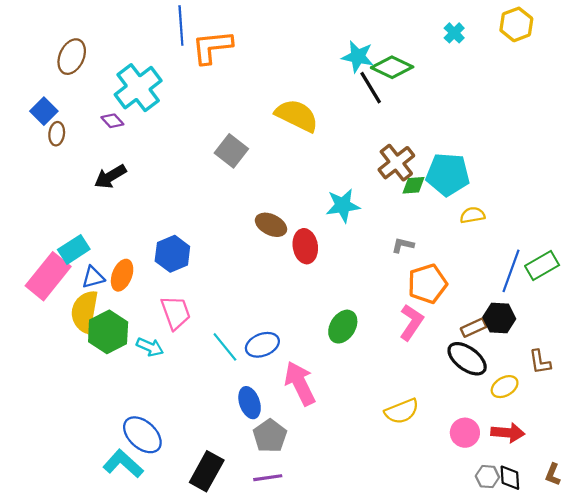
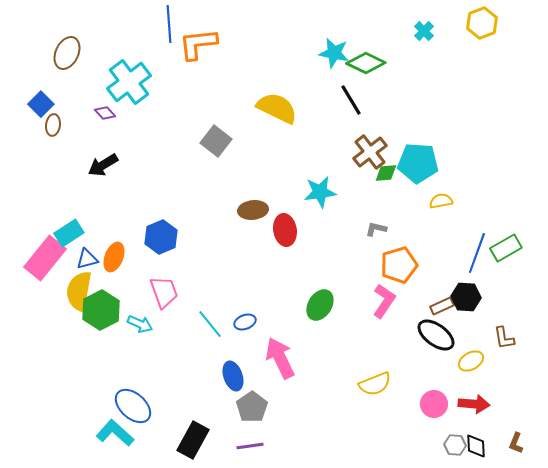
black line: (371, 88) -> (351, 100), moved
brown ellipse: (271, 225) -> (253, 210), turned -32
blue ellipse: (262, 345) -> (245, 322), size x0.7

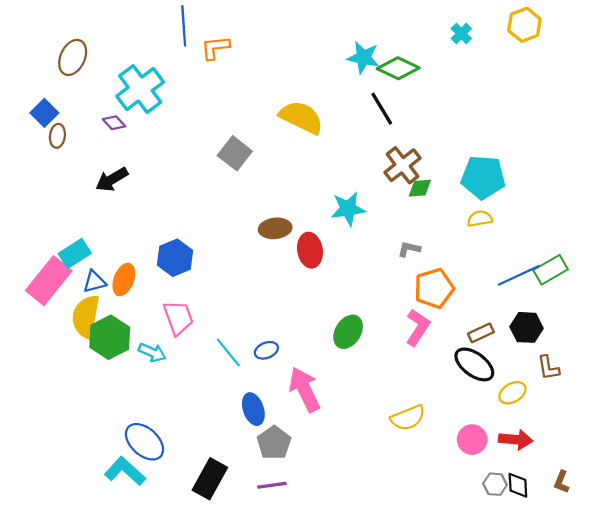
orange L-shape: (198, 44) -> (215, 48), size x0.7
cyan pentagon: (418, 163) -> (483, 177), moved
blue line: (477, 253) -> (519, 275), turned 45
black hexagon: (466, 297) -> (527, 327), moved

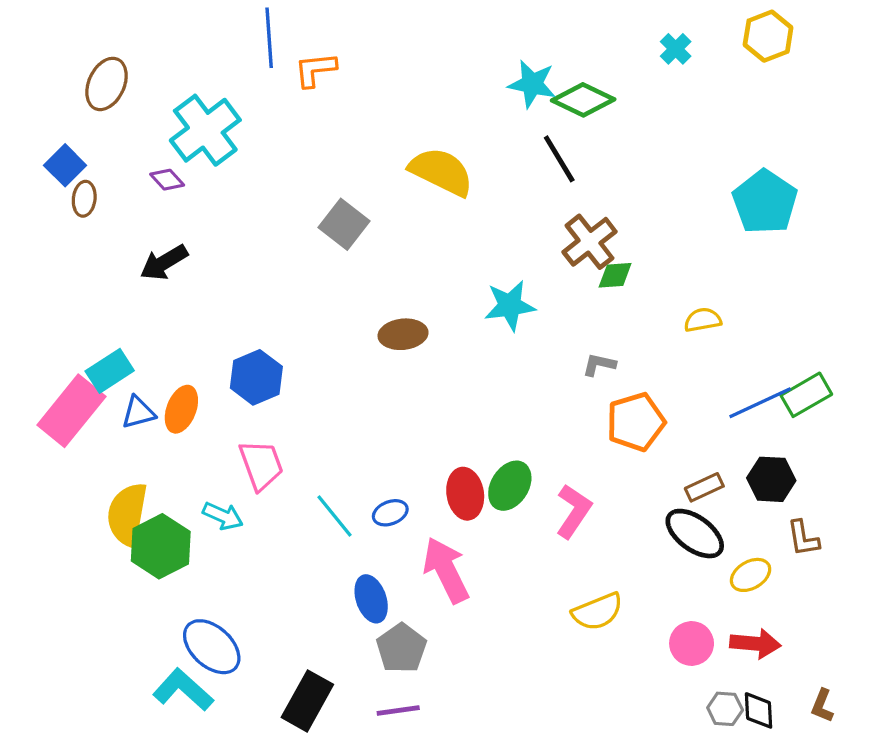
cyan pentagon: (483, 177) -> (765, 202), moved, turned 30
red ellipse: (310, 250) -> (465, 494), moved
yellow semicircle: (86, 317) -> (127, 514), moved
pink L-shape: (418, 327) -> (574, 511), moved
green hexagon: (110, 337) -> (161, 546), moved

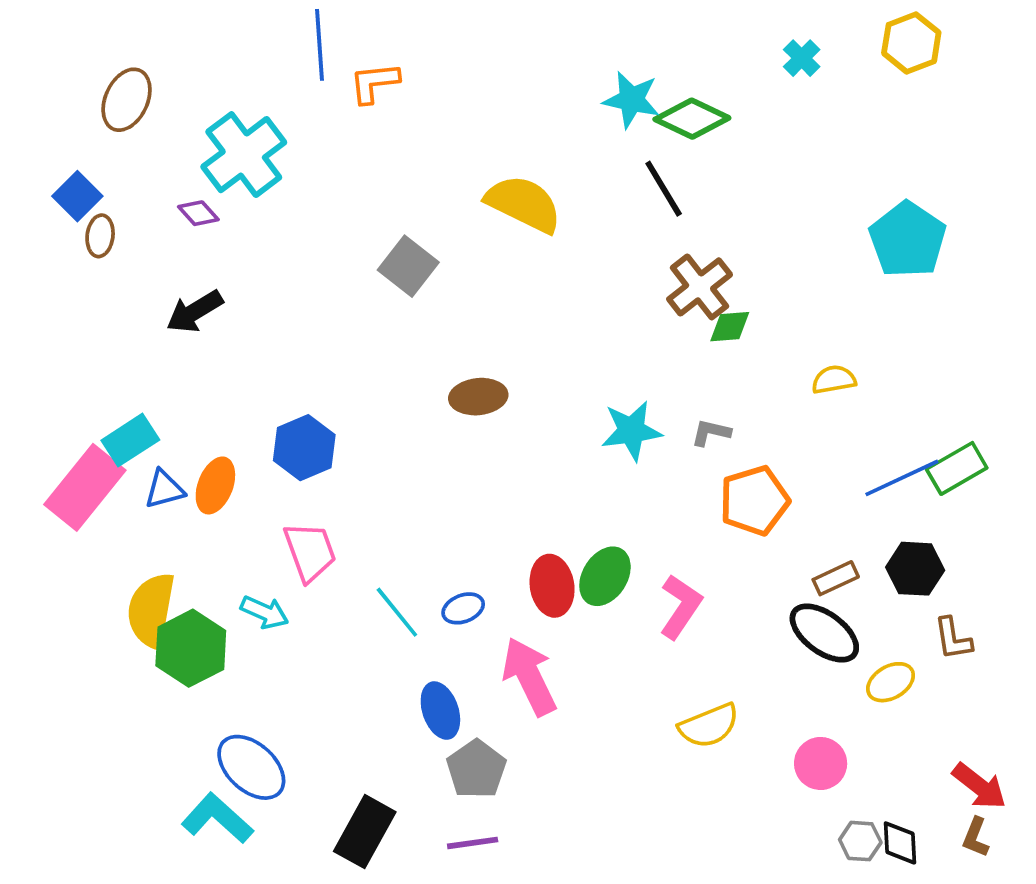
cyan star: (510, 306) -> (631, 431), moved
red arrow: (755, 643) -> (979, 786), moved, turned 33

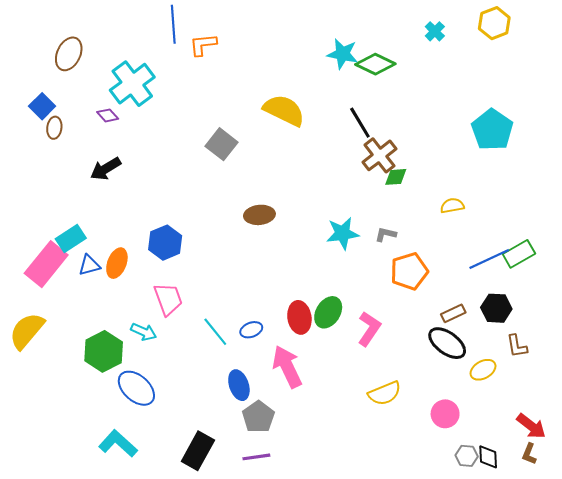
black line: (664, 189) -> (360, 123), moved
yellow semicircle: (151, 610) -> (27, 331), moved, turned 30
blue ellipse: (251, 767) -> (136, 388), moved

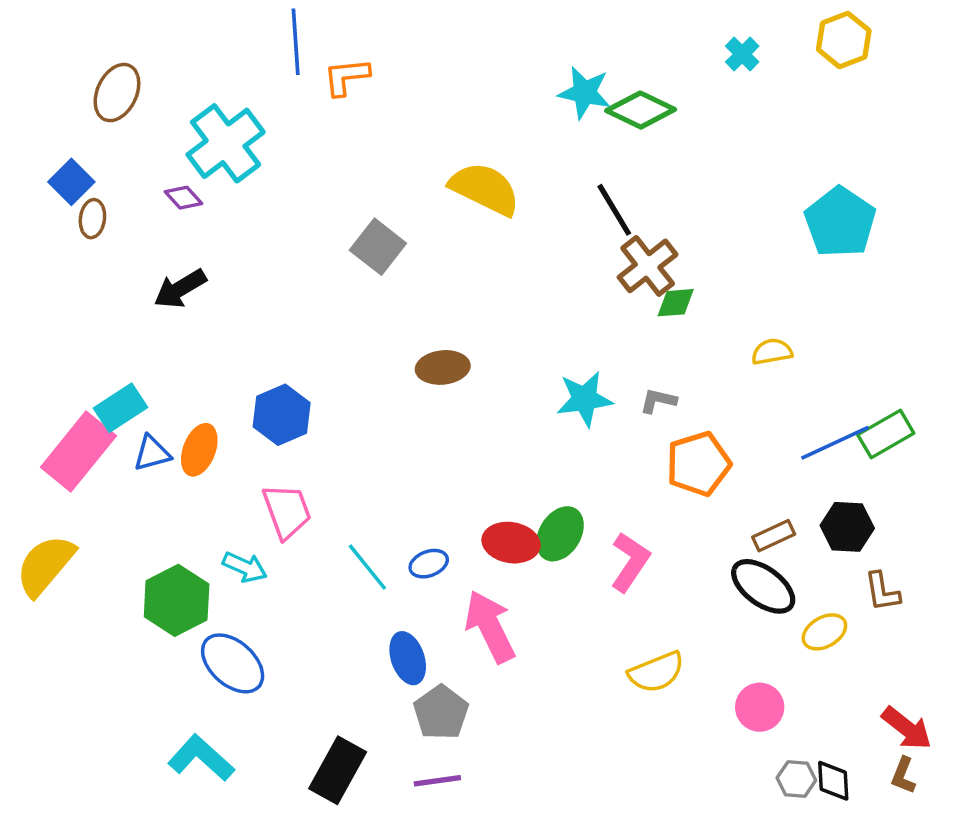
red ellipse: (299, 317) -> (511, 543), turned -72

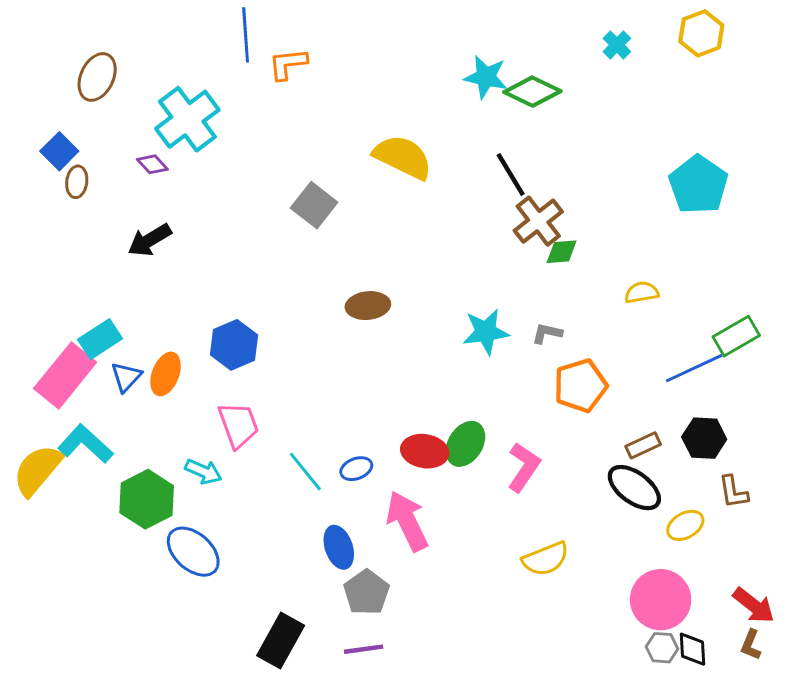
green rectangle: (886, 434) -> (736, 336), moved
blue triangle: (152, 453) -> (126, 377), turned -32
pink circle: (760, 707) -> (661, 600), moved, size x1.5
cyan L-shape: (201, 758) -> (85, 444), moved

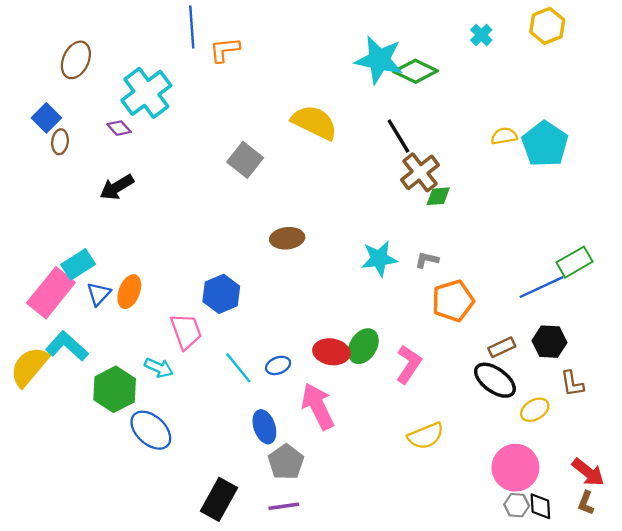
cyan star: (486, 77) -> (379, 60), size x1.4
yellow semicircle: (642, 292) -> (504, 136), moved
blue hexagon: (234, 345) -> (221, 294), moved

